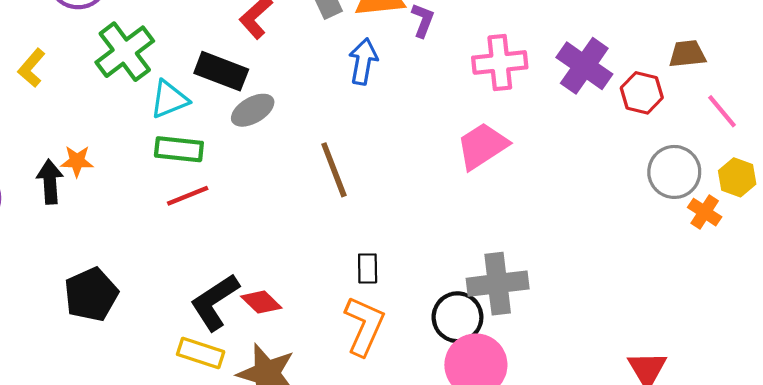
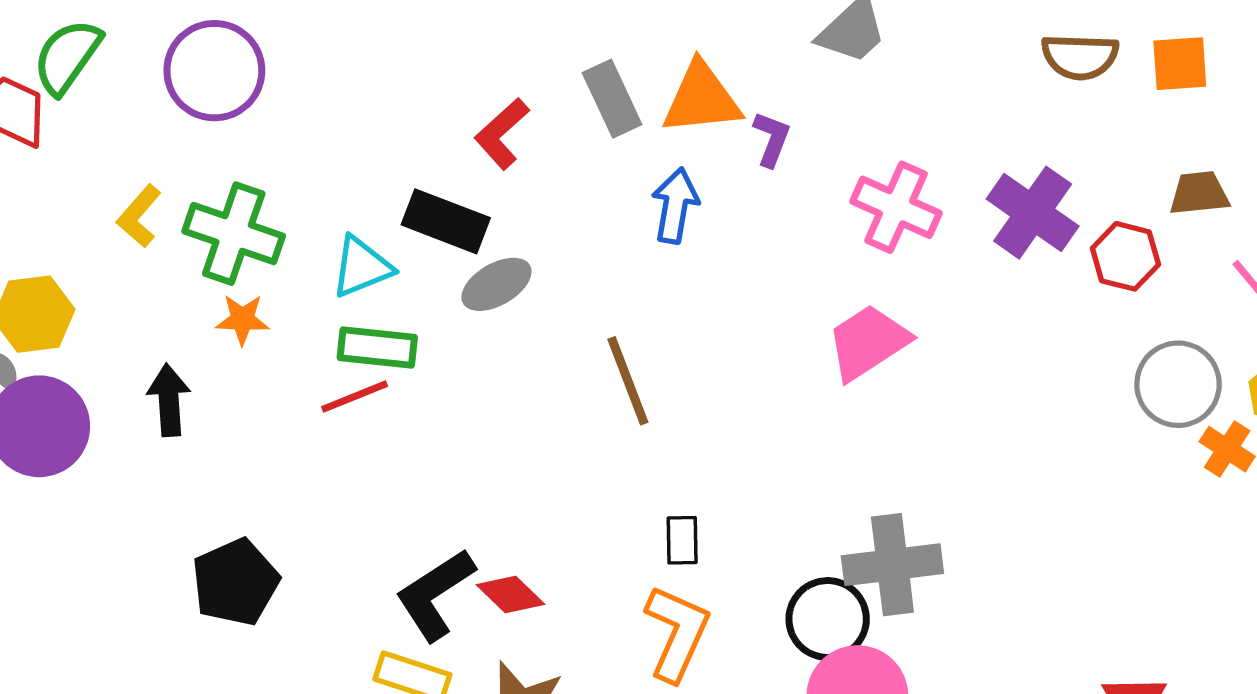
green cross: (125, 52) -> (234, 234), moved, turned -34
pink cross: (500, 62) -> (896, 207), turned 30
orange star: (77, 161) -> (242, 319), moved
red line: (188, 196) -> (355, 396), moved

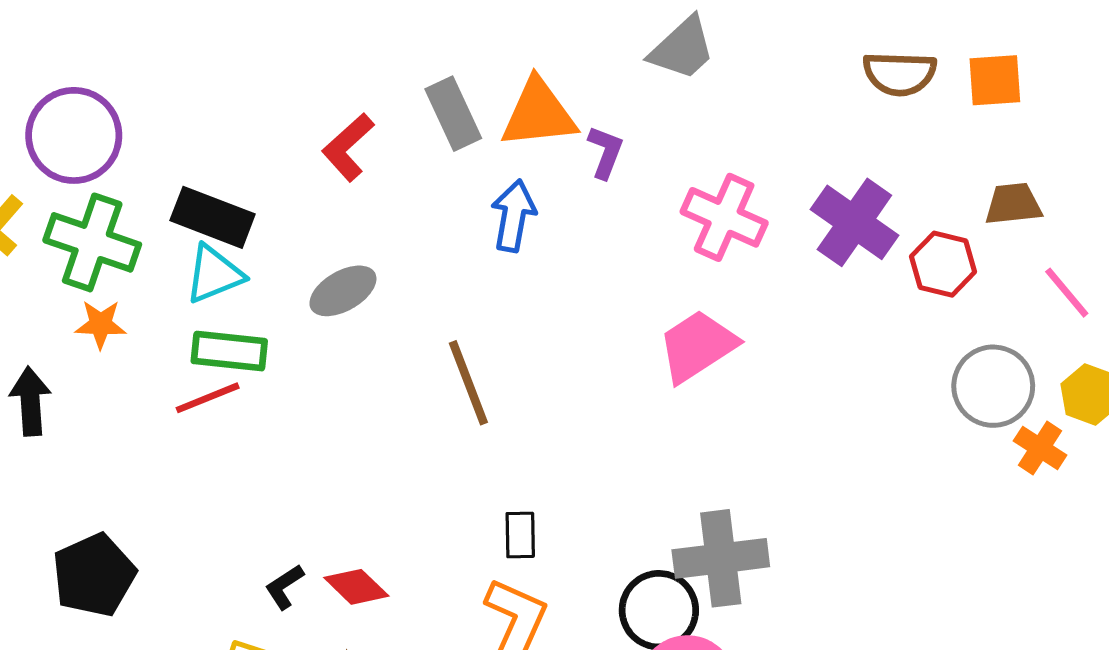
purple circle: (214, 71) -> (74, 135), moved
black rectangle: (446, 221) -> (213, 217), moved
black L-shape: (435, 594) -> (284, 587), size x0.5

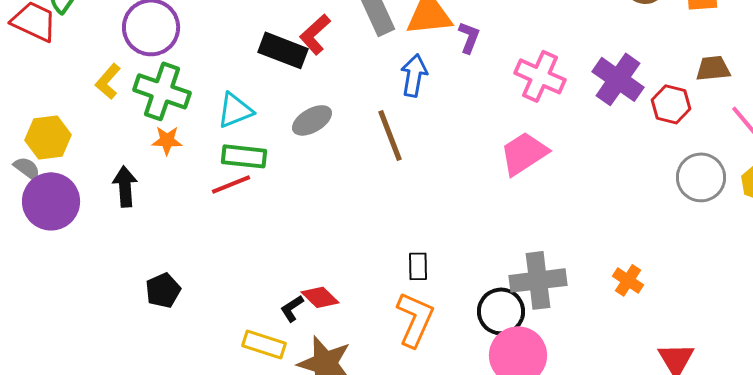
black rectangle: (213, 217) -> (283, 50), moved
brown line: (468, 383) -> (390, 135), moved
orange cross: (1040, 448) -> (628, 280), moved
black pentagon: (94, 575) -> (163, 290), size x0.7
black L-shape: (284, 587) -> (292, 308), moved

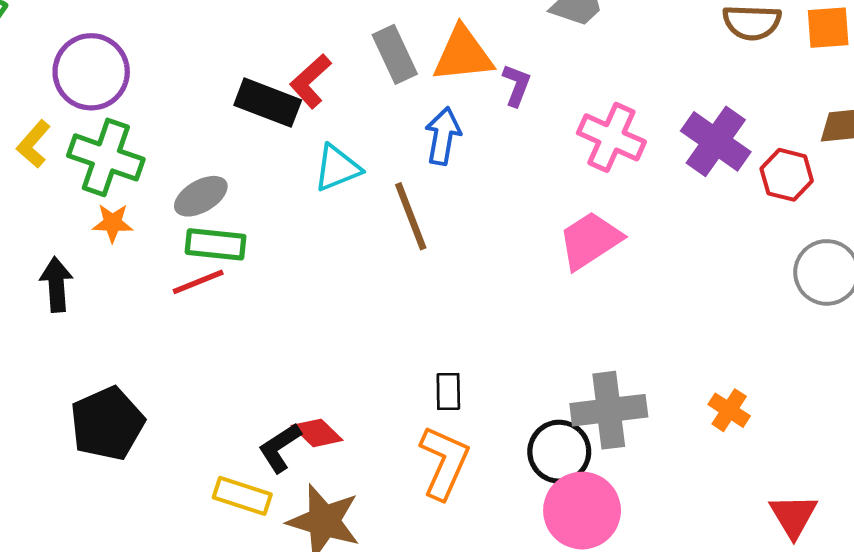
cyan triangle: (235, 110) -> (337, 168), moved
gray ellipse: (312, 120) -> (201, 196), moved
black pentagon: (163, 290) -> (107, 424), size x1.6
black L-shape: (292, 308) -> (280, 448), size x1.4

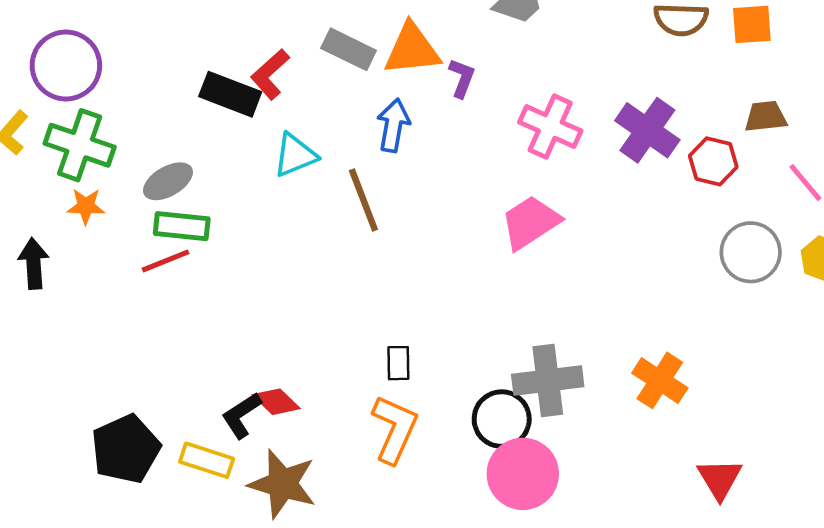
gray rectangle: (395, 54) -> (349, 49), turned -39
orange cross: (729, 410) -> (660, 380), size x1.4
black pentagon: (107, 424) -> (126, 449), moved

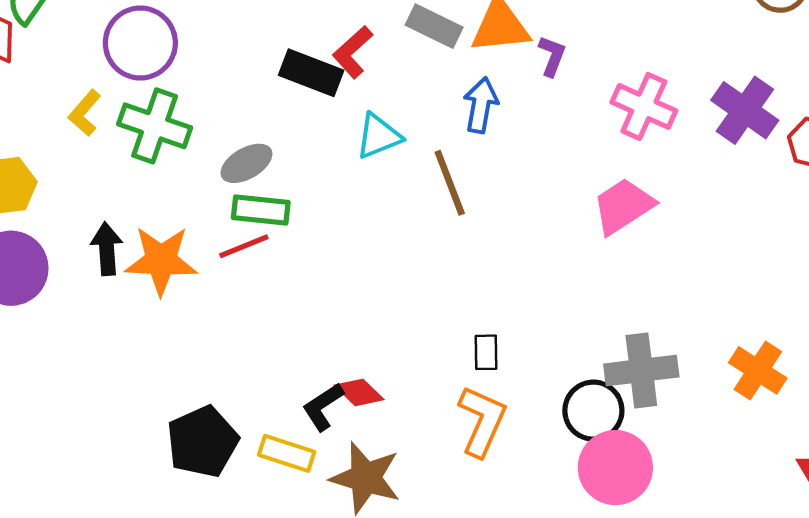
orange star: (86, 206) -> (161, 260), moved, size x1.8

